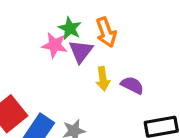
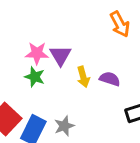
green star: (70, 28) -> (35, 77), moved
orange arrow: (106, 32) -> (120, 24), moved

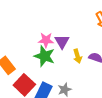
green star: (35, 77) -> (44, 56), size x1.5

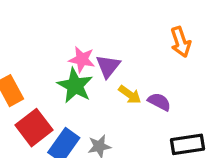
yellow arrow: (77, 56) -> (130, 94), turned -48

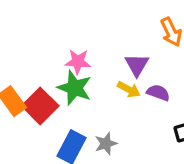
purple triangle: (108, 66) -> (137, 65), moved
red square: (34, 128) -> (40, 106), moved

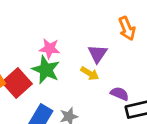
purple semicircle: (158, 93) -> (120, 94), moved

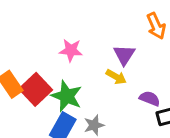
green star: (46, 70) -> (67, 96), moved

